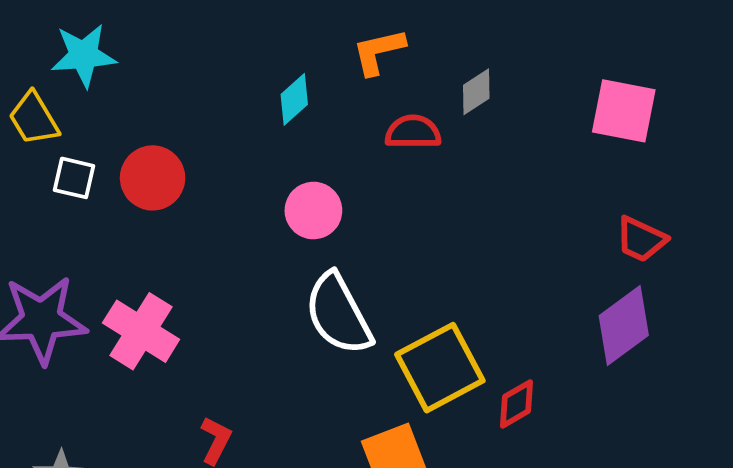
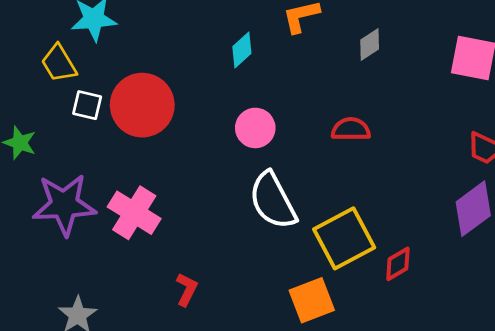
red semicircle: (413, 132) -> (351, 129), moved
red circle: (153, 178) -> (142, 105), size x1.4

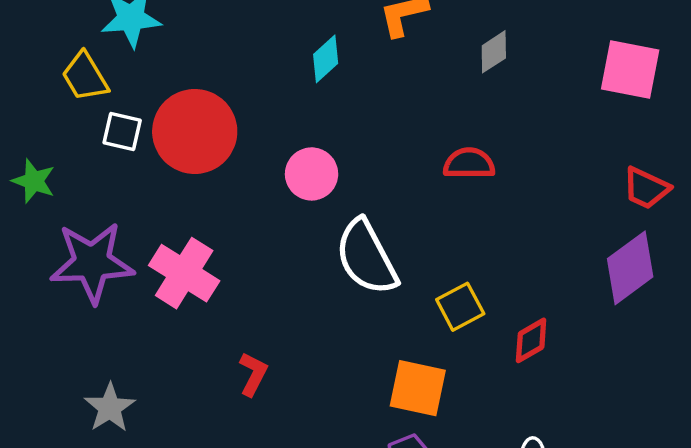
pink circle: (255, 128) -> (312, 174), moved
yellow square: (344, 238) -> (460, 307), size x0.6
orange square: (312, 300) -> (418, 388), turned 33

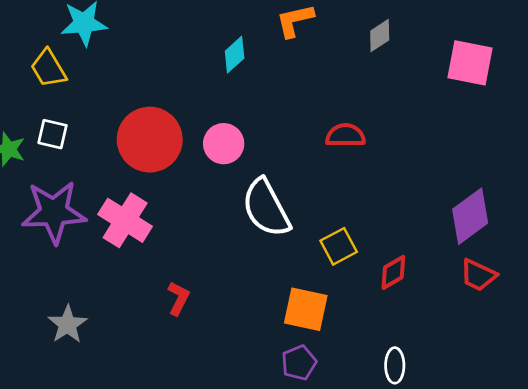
gray diamond: (494, 52) -> (380, 36), moved
white square: (122, 131) -> (53, 134), moved
red circle: (195, 131) -> (150, 140), moved
red trapezoid: (646, 188) -> (478, 275), moved

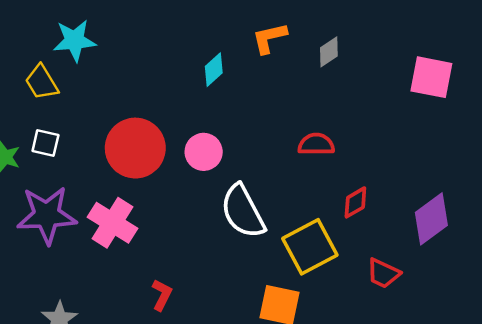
gray diamond: (380, 36) -> (329, 52), moved
yellow square: (339, 246) -> (310, 247), size x1.6
red diamond: (393, 272) -> (355, 202), moved
red trapezoid: (478, 275) -> (383, 273), moved

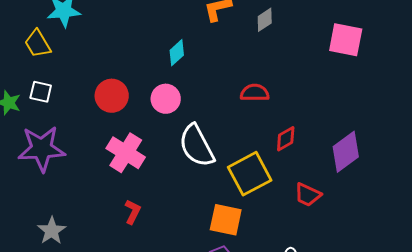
cyan diamond: (214, 70) -> (177, 53), moved
red circle: (135, 148) -> (112, 96), size x0.7
pink cross: (112, 223) -> (126, 153), moved

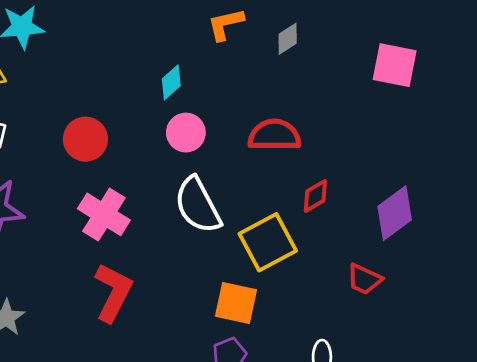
red semicircle: (255, 93) -> (274, 135), size x1.4
pink circle: (166, 99) -> (186, 133), moved
red trapezoid: (308, 195) -> (364, 279), moved
red L-shape: (133, 212) -> (113, 292), size x1.8

